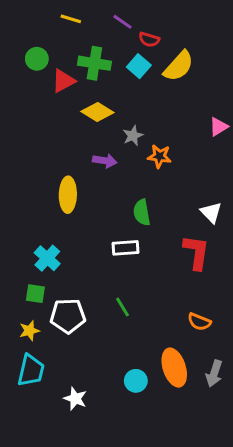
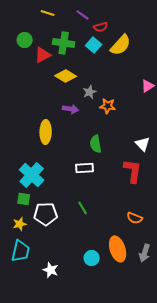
red semicircle: (149, 40) -> (101, 27), turned -32
cyan cross: (47, 258) -> (32, 175), size x1.4

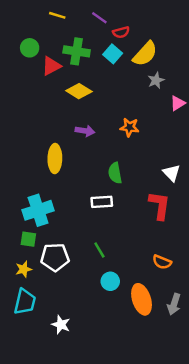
gray star: (90, 92) -> (156, 80), moved
cyan cross: (32, 175) -> (38, 210), turned 30
cyan circle: (92, 258) -> (110, 281), moved

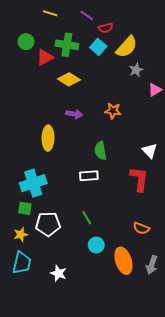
white star: (61, 325) -> (58, 273), moved

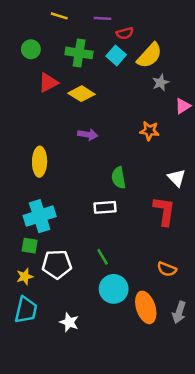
purple line: (87, 15) -> (103, 18), turned -32
red triangle: (45, 57) -> (48, 83), moved
orange star: (113, 111) -> (149, 131), moved
yellow ellipse: (48, 138) -> (40, 162), moved
cyan circle: (96, 245) -> (114, 289), size x1.5

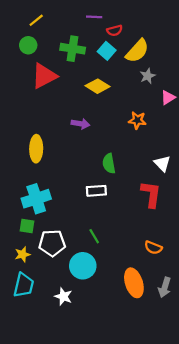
yellow line: (59, 16) -> (36, 20), moved, turned -56
red triangle: (48, 83) -> (44, 76), size x1.4
yellow diamond: (82, 94) -> (98, 86), moved
cyan circle: (114, 289) -> (83, 266), moved

